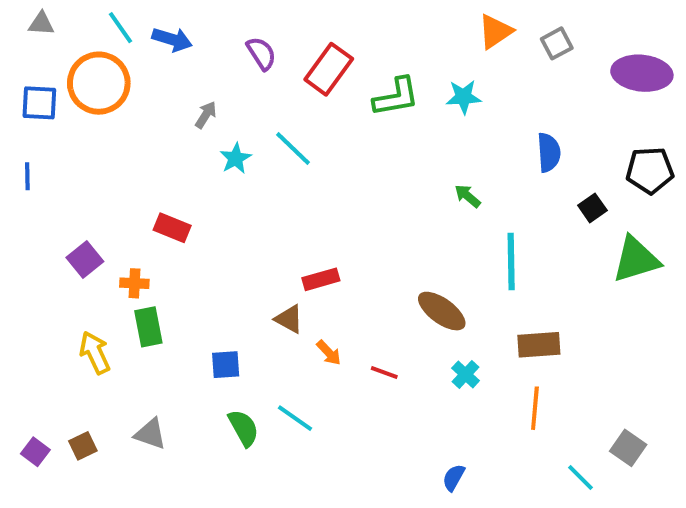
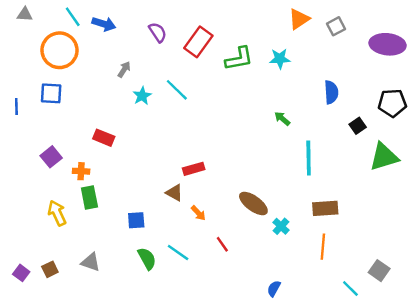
blue square: (39, 103) -> (51, 93), moved
brown ellipse: (442, 311) -> (253, 204), moved
red line: (384, 372) -> (222, 244), moved, turned 35

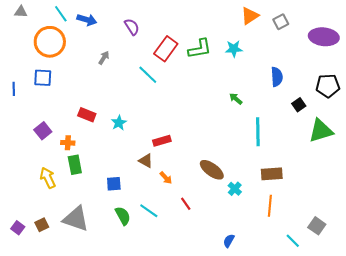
red rectangle: (198, 42) -> (166, 49), moved
cyan star: (142, 96) -> (119, 123), moved
gray triangle: (91, 262) -> (76, 219), size x1.6

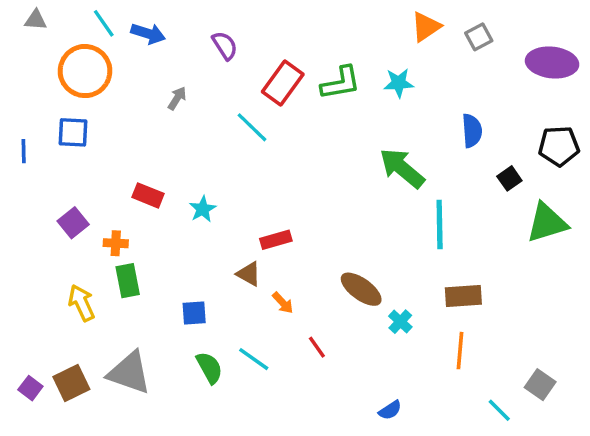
green arrow: (236, 99) -> (402, 168), size x2.0
brown square: (42, 225) -> (71, 383), size x1.5
blue semicircle: (229, 241) -> (390, 410), turned -152

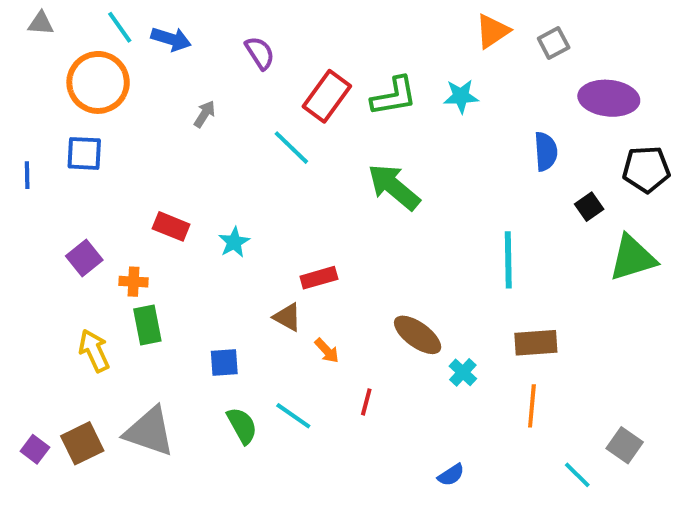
purple ellipse: (552, 62) -> (609, 98), moved
green arrow: (402, 168) -> (394, 187), moved
red line: (317, 347) -> (366, 402), turned 50

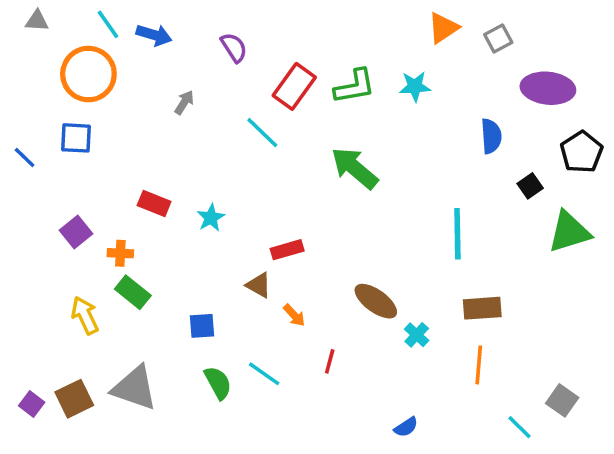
black pentagon: (646, 169) -> (582, 152), turned -30
blue line: (27, 175) -> (25, 157), turned -45
green rectangle: (147, 325) -> (133, 292), turned -40

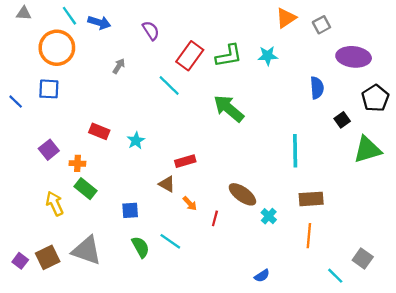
red line: (330, 361) -> (215, 218), moved

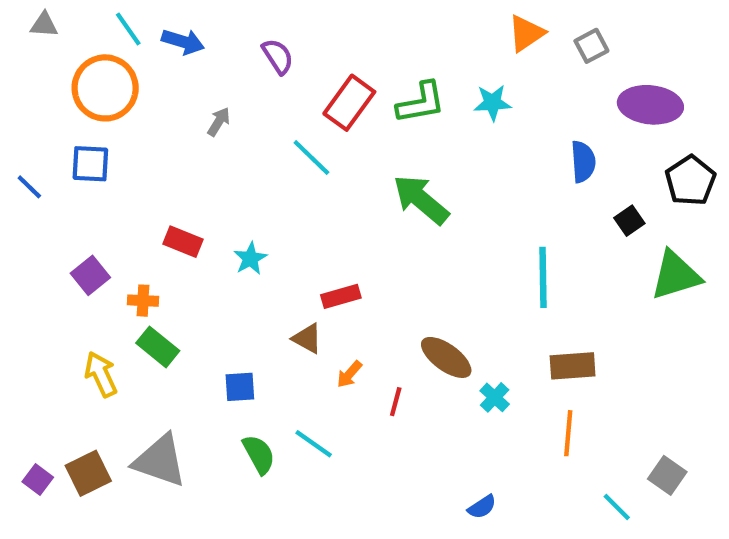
orange arrow: (190, 204) -> (349, 374), turned 84

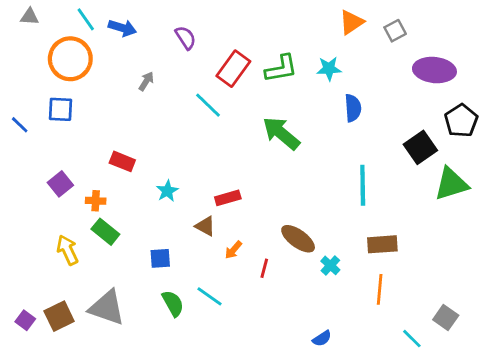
blue semicircle: (583, 162) -> (353, 108), moved
black square: (629, 221) -> (420, 147), size x1.6
cyan star: (250, 258) -> (167, 191), moved

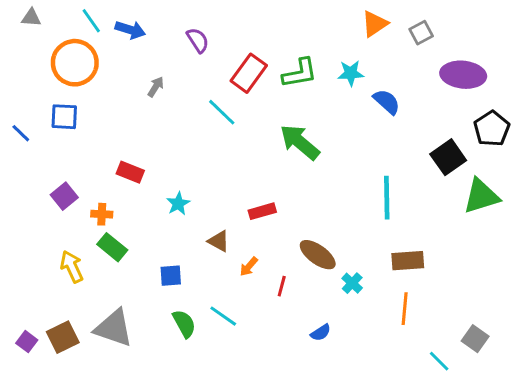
blue semicircle: (353, 108) -> (387, 102), moved, turned -44
red rectangle: (228, 198) -> (262, 211), moved
blue semicircle: (322, 339) -> (321, 333), moved

